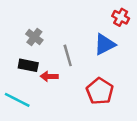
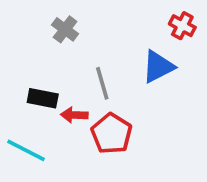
gray cross: (34, 37) -> (65, 29), moved
red pentagon: (100, 91) -> (112, 134), moved

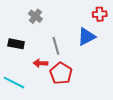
red cross: (182, 26) -> (100, 14), turned -32
black rectangle: (43, 98) -> (16, 44), moved

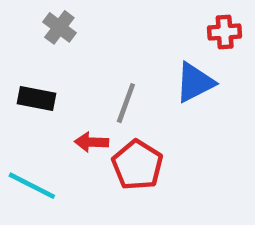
gray cross: (35, 16) -> (59, 27), moved
gray line: (56, 46) -> (126, 103), turned 36

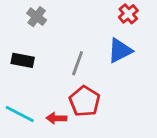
red cross: (225, 32) -> (128, 14), moved, turned -36
red arrow: (92, 142) -> (56, 118), moved

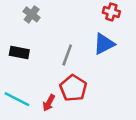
red cross: (128, 14) -> (111, 12), turned -35
red arrow: (56, 118) -> (49, 103), turned -63

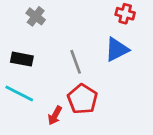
gray line: (67, 55) -> (76, 62), turned -40
cyan line: (17, 99) -> (19, 94), moved

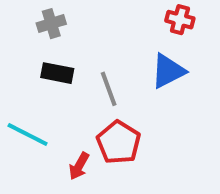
gray cross: (36, 16) -> (51, 24), turned 36
black rectangle: (22, 59) -> (57, 73), moved

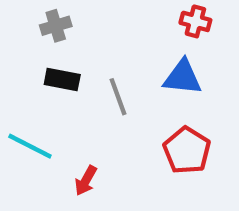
blue triangle: (168, 71) -> (183, 77), turned 33
red pentagon: (119, 142) -> (187, 150), moved

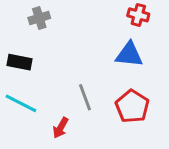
black rectangle: (62, 79) -> (19, 62), moved
gray line: (118, 97) -> (85, 97), moved

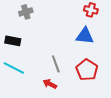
red arrow: (61, 128) -> (50, 84), moved, turned 88

